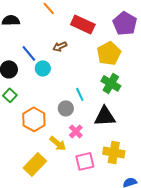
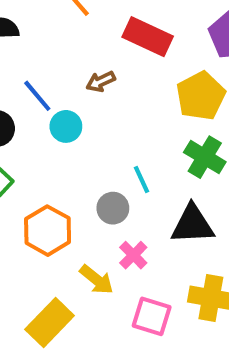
pink square: (85, 161) -> (152, 316), turned 30

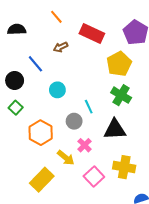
brown arrow: (101, 82) -> (61, 47), moved
cyan circle: (66, 126) -> (57, 90), moved
pink square: (152, 316) -> (94, 176), turned 30

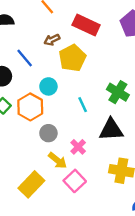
yellow pentagon: (119, 64) -> (72, 58), moved
gray circle: (74, 121) -> (48, 133), moved
orange hexagon: (41, 133) -> (30, 107), moved
pink square: (94, 176) -> (75, 181), moved

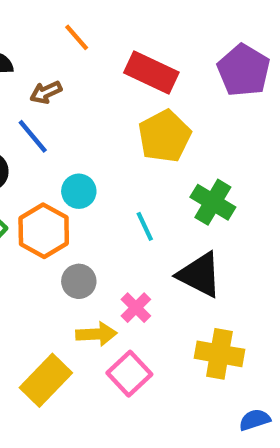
brown arrow: (52, 40) -> (46, 92), moved
yellow pentagon: (72, 58) -> (165, 136), moved
black triangle: (111, 130) -> (200, 275), turned 30
yellow arrow: (58, 160) -> (96, 334), turned -42

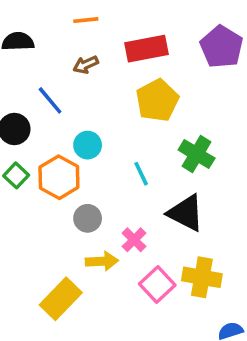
orange line: (77, 37) -> (86, 20), turned -55
red rectangle: (151, 73) -> (147, 49), turned -36
brown arrow: (46, 92) -> (86, 65), moved
pink square: (129, 374) -> (157, 284), moved

